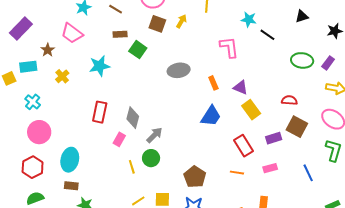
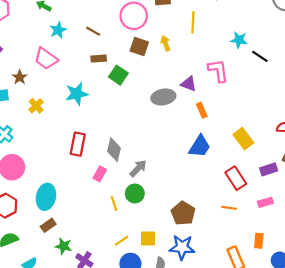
yellow arrow: (181, 21) -> (166, 43), turned -48
purple triangle: (240, 87) -> (189, 84), moved
brown rectangle: (71, 186) -> (48, 225), turned -40

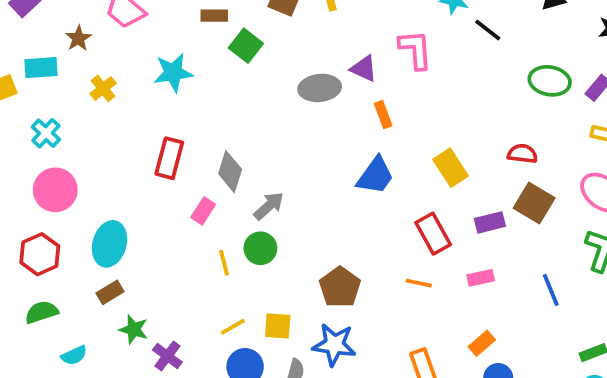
orange rectangle: (259, 241) -> (482, 343), moved, turned 40

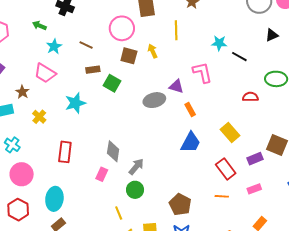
red semicircle: (522, 154) -> (250, 97), moved
red rectangle: (169, 158) -> (65, 152), moved
yellow line: (224, 263) -> (119, 213), moved

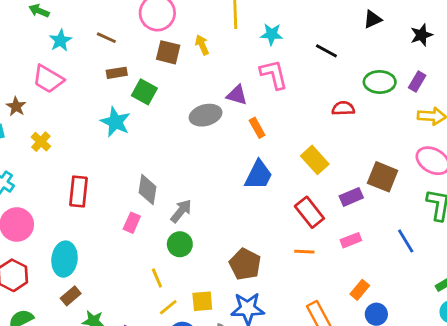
cyan star: (219, 43) -> (272, 34), moved
cyan star: (75, 103) -> (115, 122), moved, turned -30

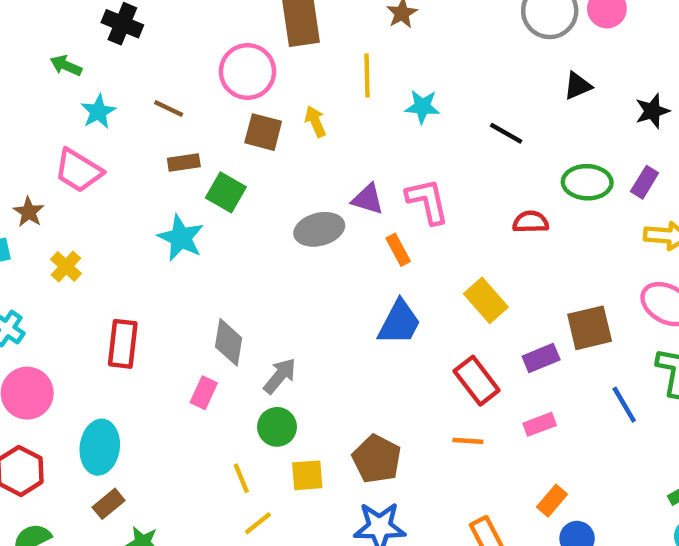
pink L-shape: (274, 74) -> (427, 201), moved
brown square: (383, 177) -> (590, 328), turned -36
blue line: (406, 241) -> (624, 405), moved
yellow square: (202, 301) -> (307, 475), moved

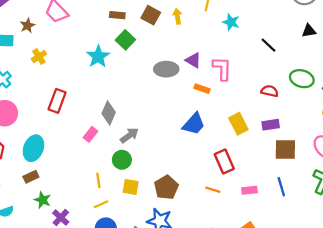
brown rectangle: (184, 162) -> (117, 15), moved
orange rectangle: (398, 250) -> (202, 89), turned -56
purple rectangle: (541, 358) -> (271, 125), moved
blue line: (624, 405) -> (281, 187), moved

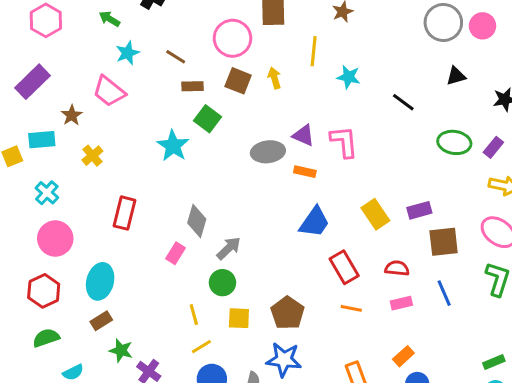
orange rectangle: (202, 89) -> (305, 172), moved
red semicircle: (270, 91) -> (397, 268), moved
red rectangle: (224, 161) -> (344, 267), moved

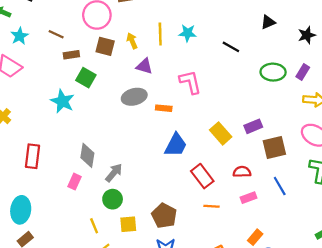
yellow line: (314, 51) -> (160, 34), moved
purple triangle: (303, 135) -> (144, 66), moved

